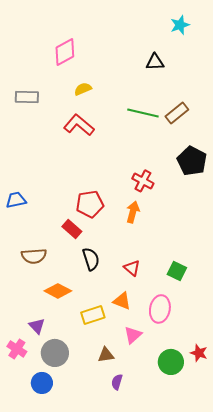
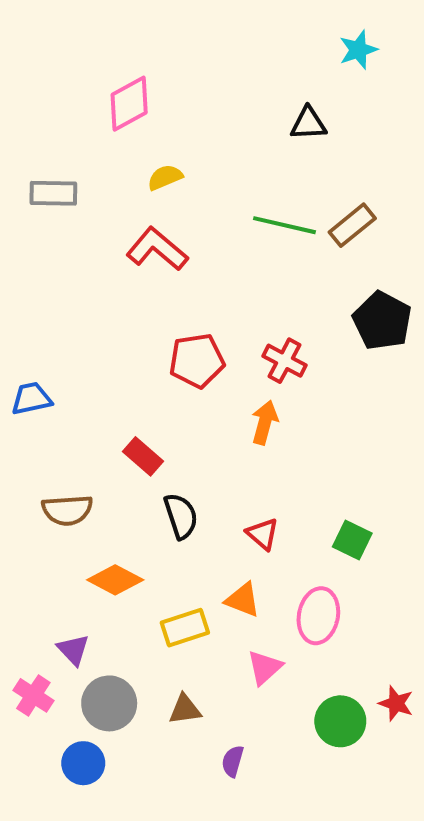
red pentagon: (90, 204) -> (197, 361), moved
brown triangle: (106, 355) -> (185, 709), moved

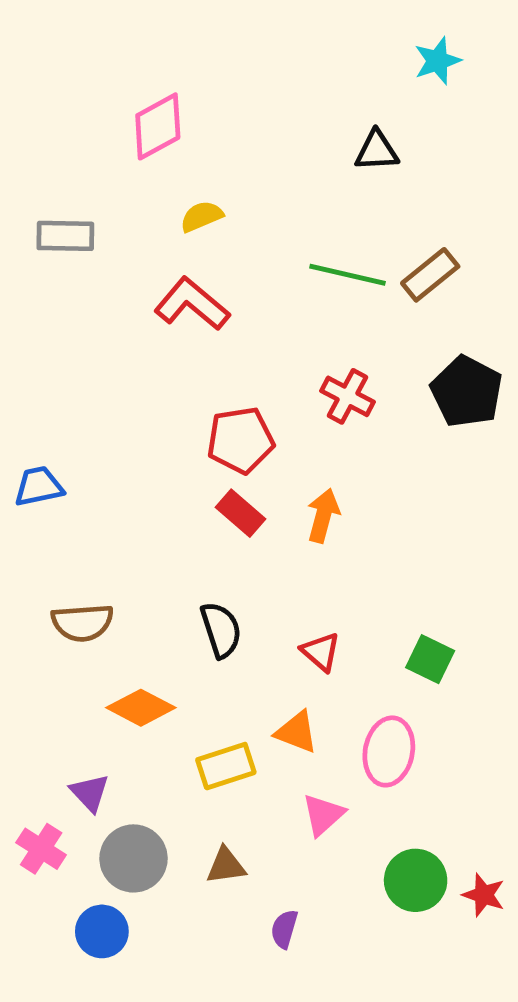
red cross: (285, 361) -> (347, 396), moved
red rectangle: (143, 456) -> (240, 513), moved
red star: (396, 703) -> (484, 895), moved

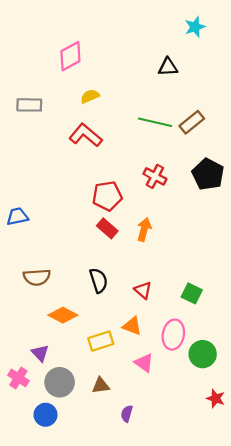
pink triangle: (323, 815) -> (144, 363), turned -42
green circle: (416, 880) -> (203, 354), moved

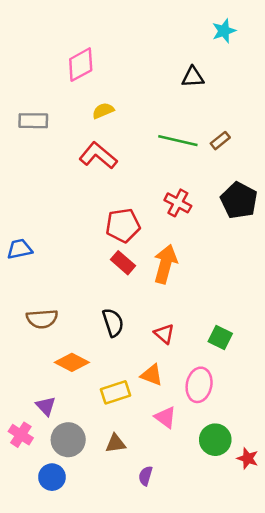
brown rectangle: (192, 122) -> (220, 141), size x0.7
orange arrow: (144, 229) -> (165, 264), size x1.4
green circle: (203, 354) -> (215, 440), moved

